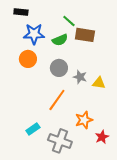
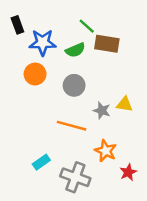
black rectangle: (21, 12) -> (17, 25), moved, turned 64
gray star: (80, 77) -> (102, 111), moved
orange line: (57, 100) -> (72, 126), turned 70
orange star: (84, 120) -> (106, 151), turned -30

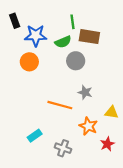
green line: (87, 26) -> (73, 22), turned 40
gray circle: (74, 85) -> (76, 61), moved
yellow triangle: (124, 104) -> (111, 112), moved
gray cross: (75, 177) -> (63, 148), size x0.7

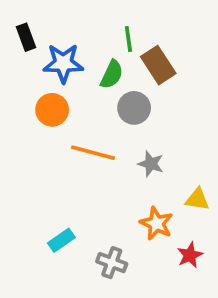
brown rectangle: (89, 37) -> (158, 65), turned 48
green semicircle: (63, 42) -> (112, 74), turned -42
orange line: (60, 105) -> (93, 153), moved

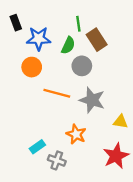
gray star: (151, 164) -> (92, 100), size x1.6
orange star: (156, 223) -> (76, 134), moved
red star: (190, 255) -> (116, 156), size x1.6
gray cross: (112, 263) -> (57, 160), moved

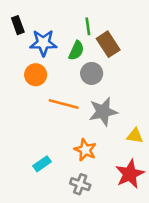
gray star: (92, 100) -> (103, 112), turned -30
gray cross: (57, 160) -> (80, 184), moved

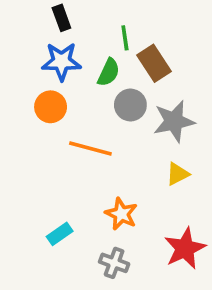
black rectangle: (18, 25) -> (61, 18), moved
gray star: (103, 112) -> (174, 121), moved
yellow triangle: (135, 136) -> (178, 174), moved, turned -36

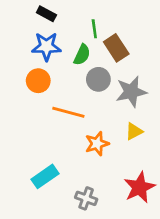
black rectangle: (61, 18) -> (46, 14), turned -42
orange star: (121, 214) -> (97, 144), moved, turned 30
cyan rectangle: (60, 234) -> (45, 176), size x1.4

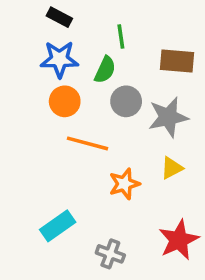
brown rectangle: (116, 48) -> (177, 61), moved, turned -52
orange circle: (38, 81) -> (65, 101), moved

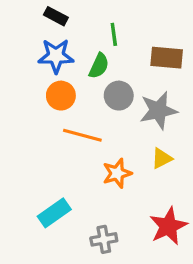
gray cross: (110, 254) -> (104, 239), turned -30

